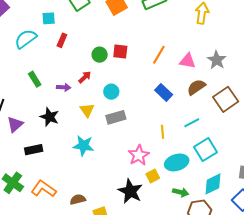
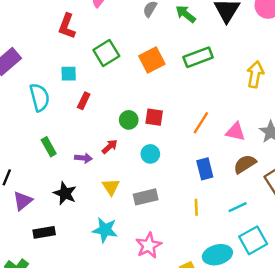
cyan semicircle: (26, 39) -> (40, 97), turned 110
cyan circle: (111, 92) -> (150, 154), moved
blue rectangle: (164, 92) -> (205, 169), turned 30
yellow line: (163, 132) -> (196, 207), moved
pink star: (139, 155) -> (149, 246), moved

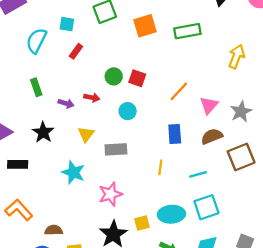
cyan semicircle: (40, 97) -> (36, 41), turned -150
pink triangle: (236, 132) -> (209, 105), turned 48
red arrow: (110, 147) -> (92, 98), turned 42

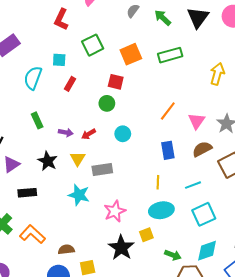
red square: (137, 78) -> (116, 82), moved
red arrow: (92, 98) -> (89, 134), moved, turned 144
yellow triangle: (86, 134) -> (78, 159), moved
gray rectangle: (116, 149) -> (102, 170), moved
cyan ellipse: (171, 214) -> (161, 210), moved

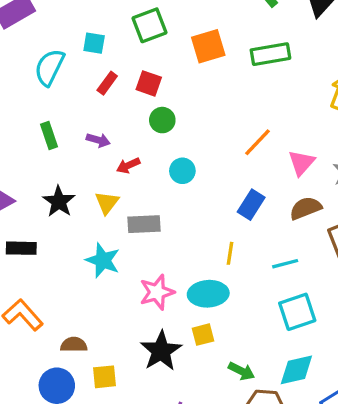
red square: (116, 82) -> (149, 83), moved
purple arrow: (66, 132) -> (98, 140), moved
blue rectangle: (168, 150) -> (251, 205), turned 36
cyan ellipse: (161, 210) -> (208, 294), moved

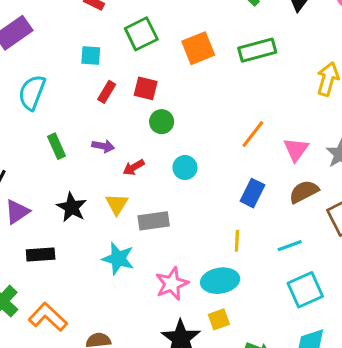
cyan semicircle: (49, 67) -> (32, 92), moved

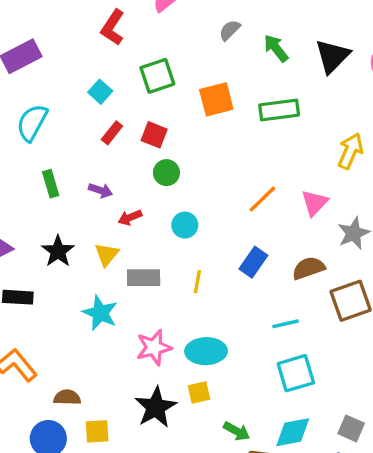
cyan square: (91, 56) -> (100, 92), turned 30
pink triangle: (296, 149) -> (314, 203), moved
yellow line: (237, 241) -> (197, 282), moved

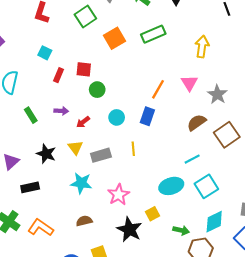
green square: (157, 76) -> (85, 17), moved
blue rectangle: (253, 262) -> (147, 116), moved
cyan ellipse: (206, 351) -> (171, 186), moved
brown semicircle: (67, 397) -> (84, 221), moved

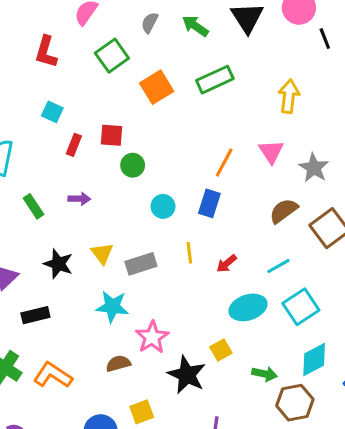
red arrow: (83, 122) -> (227, 263), moved
pink star: (119, 195) -> (152, 337), moved

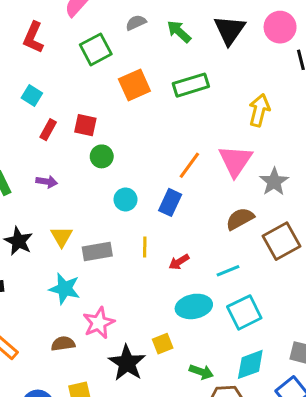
gray semicircle: (150, 23) -> (136, 23), turned 30
pink triangle: (271, 152) -> (235, 161), size x1.4

